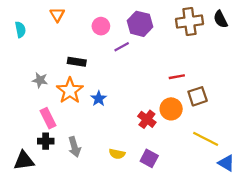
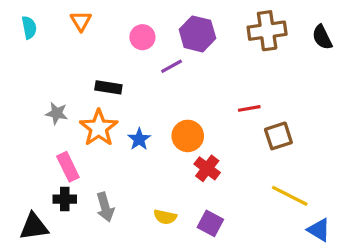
black semicircle: (221, 19) -> (322, 37), moved
cyan semicircle: (20, 30) -> (29, 27), moved
orange circle: (171, 109) -> (188, 136), moved

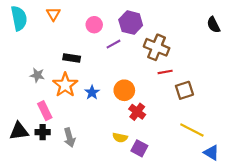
cyan semicircle: (29, 27) -> (19, 18), size x1.6
brown cross: (267, 31) -> (157, 47), moved, turned 30
yellow semicircle: (165, 217) -> (120, 138), moved
black triangle: (34, 227) -> (19, 131), moved

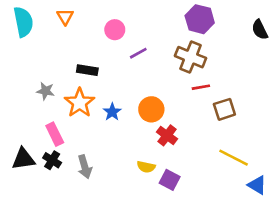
purple hexagon: (131, 23) -> (200, 19), moved
black cross: (43, 132) -> (52, 160), turned 32

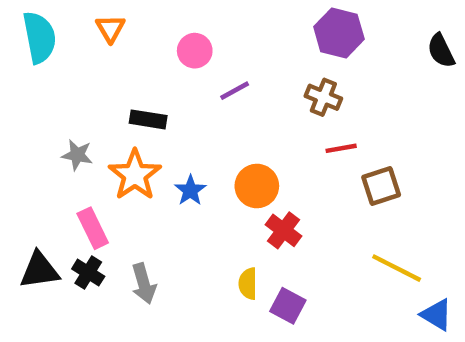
brown cross: (190, 57) -> (323, 97), size x0.7
yellow semicircle: (146, 167) -> (248, 284), turned 78

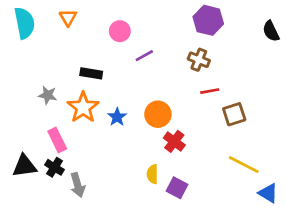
gray arrow: (144, 284) -> (78, 185), moved

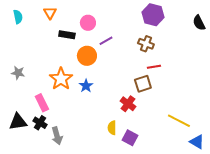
cyan semicircle: (25, 23) -> (18, 17), size x0.6
black rectangle: (91, 73) -> (67, 35), moved
gray star: (48, 95) -> (18, 73), moved
orange circle: (158, 114) -> (87, 56), moved
brown square: (234, 114) -> (143, 84), moved

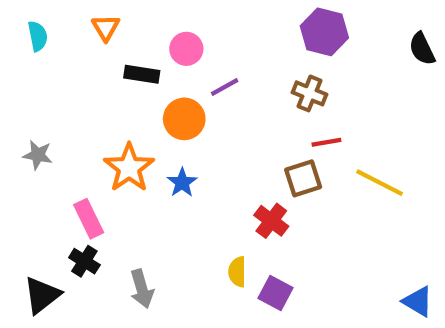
yellow line: (179, 121) -> (380, 183), moved
black triangle: (18, 122) -> (42, 295), moved, turned -30
gray arrow: (57, 136) -> (142, 289), moved

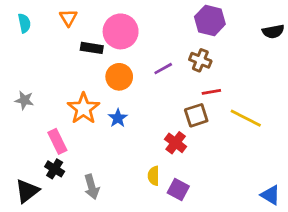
pink circle: (186, 49) -> (121, 31), size x1.6
black semicircle: (422, 49) -> (273, 31), turned -75
purple line: (225, 87) -> (163, 69), moved

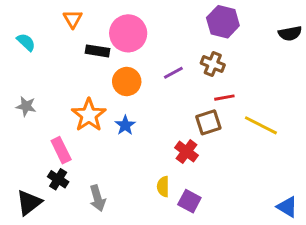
cyan semicircle: (24, 23) -> (26, 42), moved, turned -36

